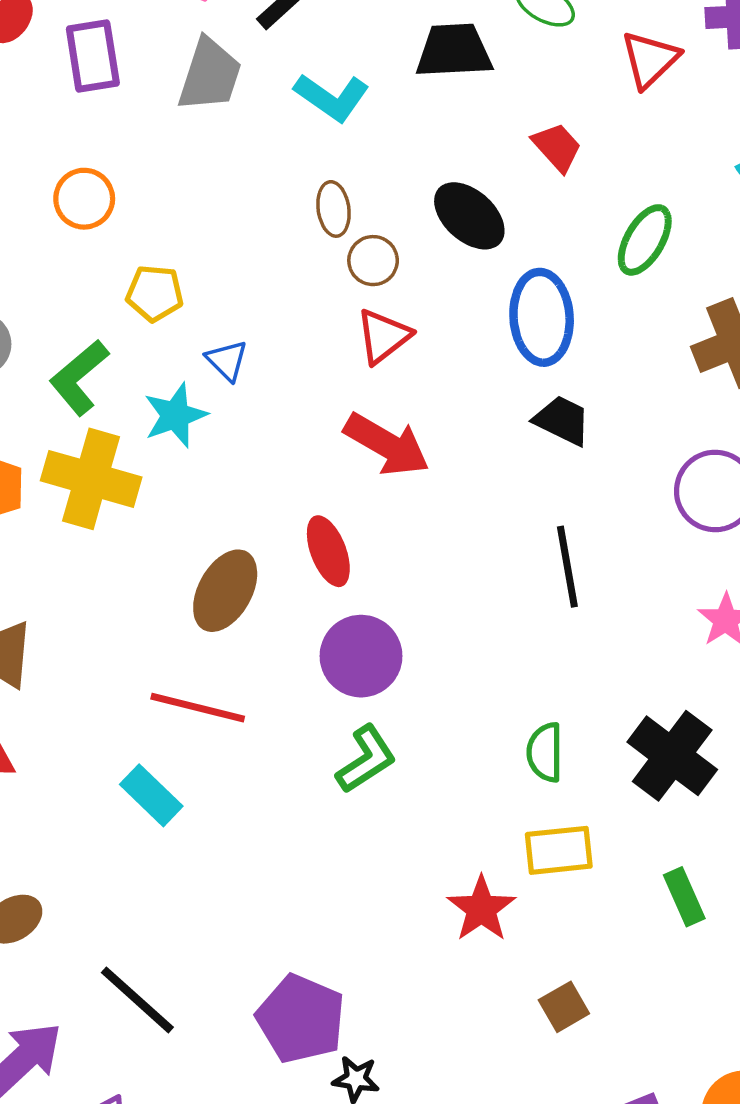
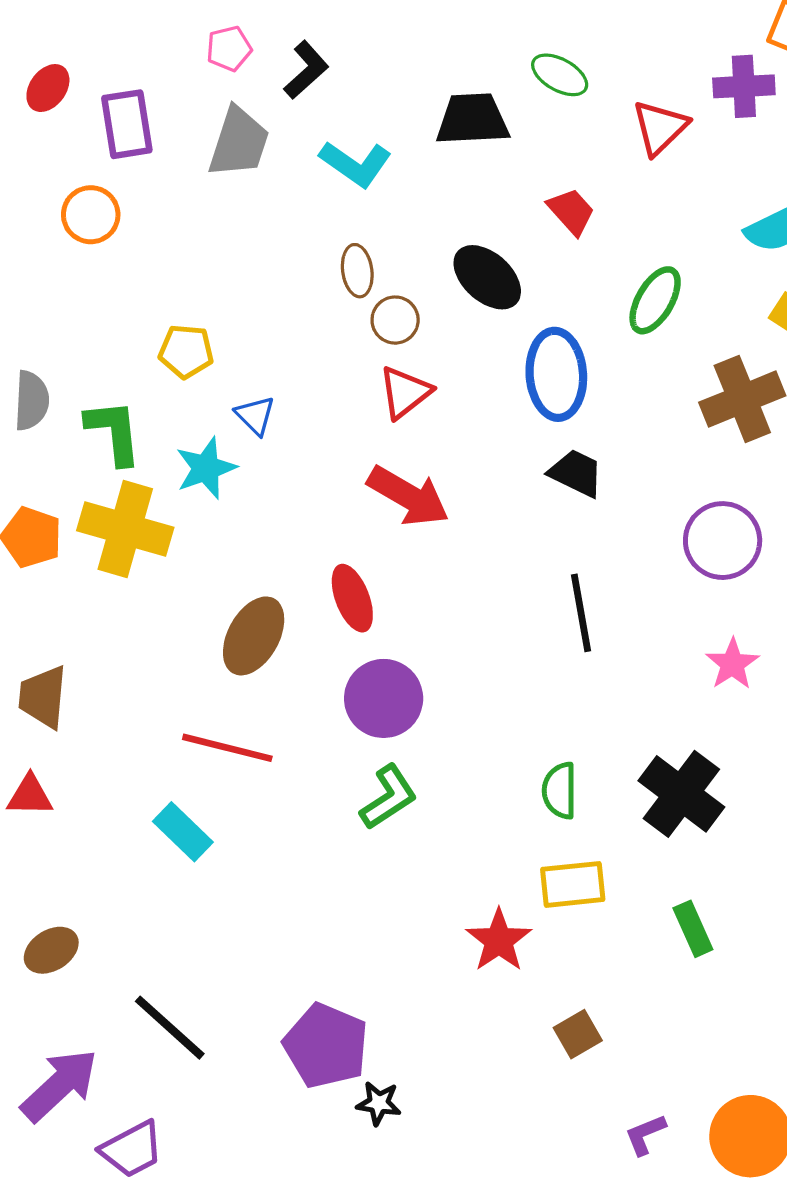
orange circle: (84, 199) -> (91, 215), moved
green L-shape: (79, 377) -> (114, 432), turned 124

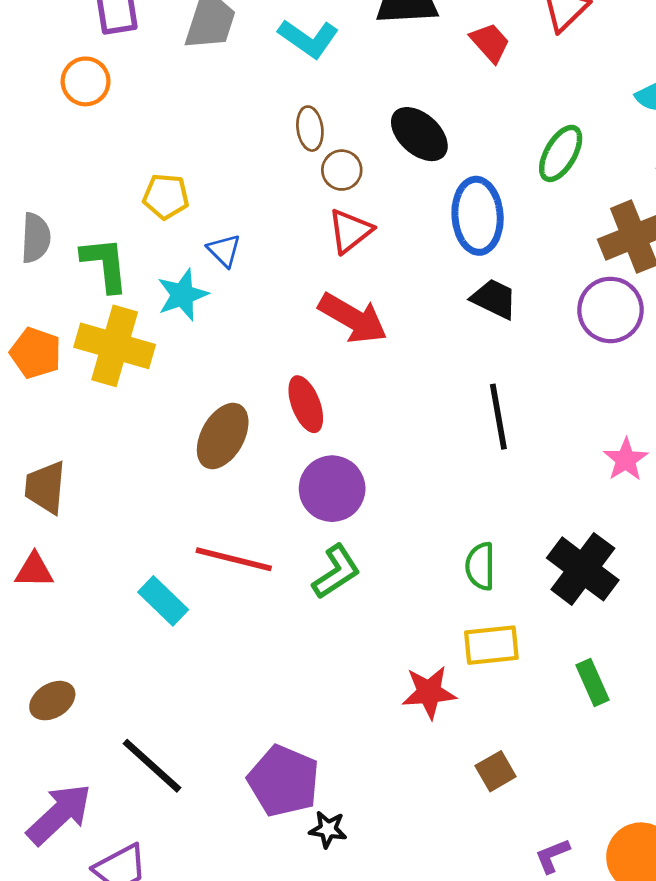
red trapezoid: (571, 211) -> (490, 43), moved
purple circle: (723, 541) -> (610, 310), moved
red line: (227, 748) -> (234, 559), moved
red star: (499, 940) -> (429, 692), turned 30

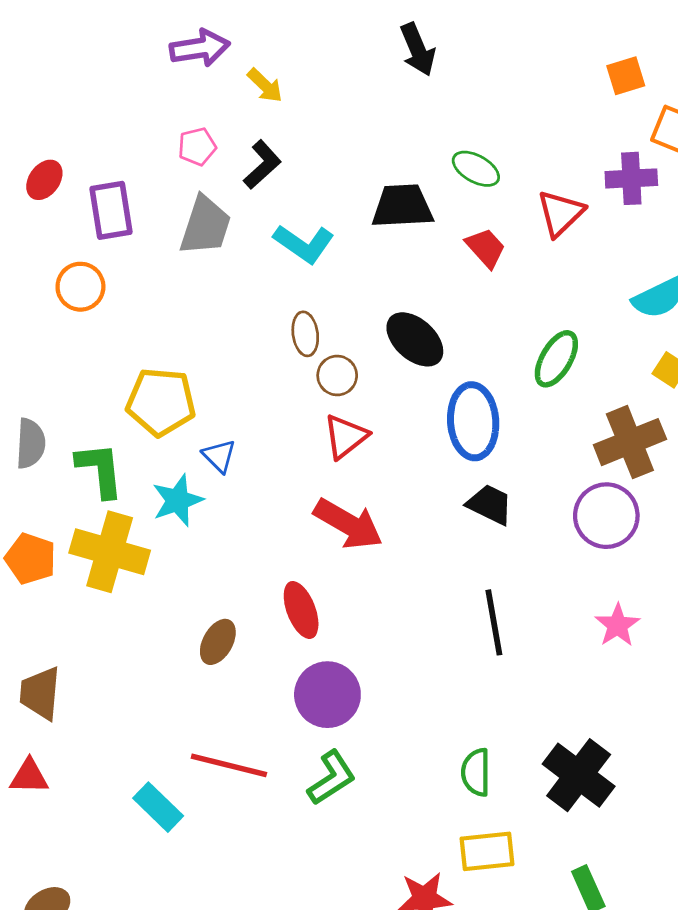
yellow pentagon: (166, 196) -> (161, 402), size x1.5
brown ellipse: (223, 436) -> (218, 642), size x0.7
pink star: (626, 460) -> (617, 625), moved

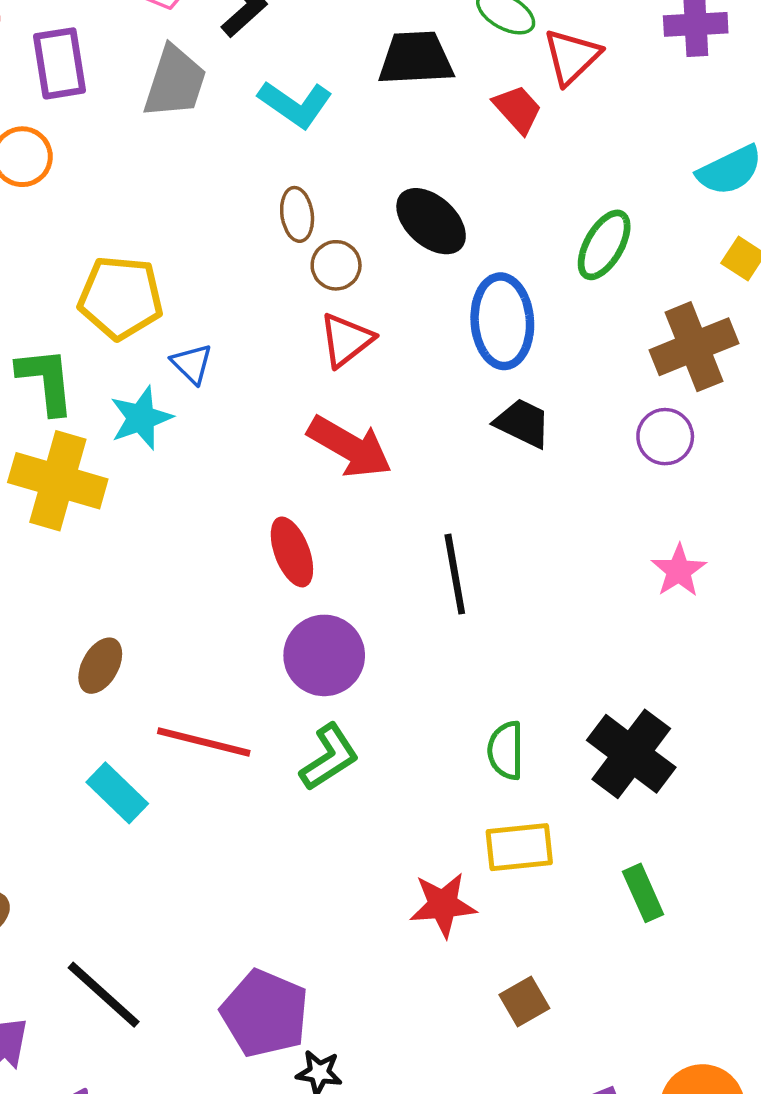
red triangle: (561, 213) -> (572, 57), moved
purple circle: (606, 516) -> (665, 437), size x0.7
black line: (494, 622) -> (455, 574), moved
brown ellipse: (218, 642) -> (100, 666), moved

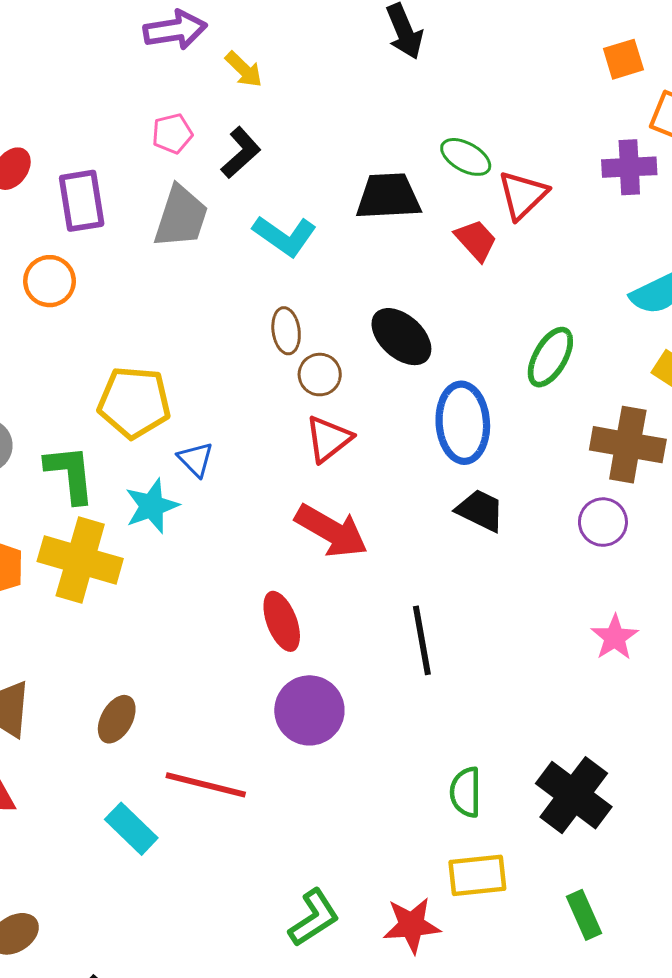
brown cross: (694, 347) -> (628, 445), turned 32
green L-shape: (329, 757) -> (314, 918), moved

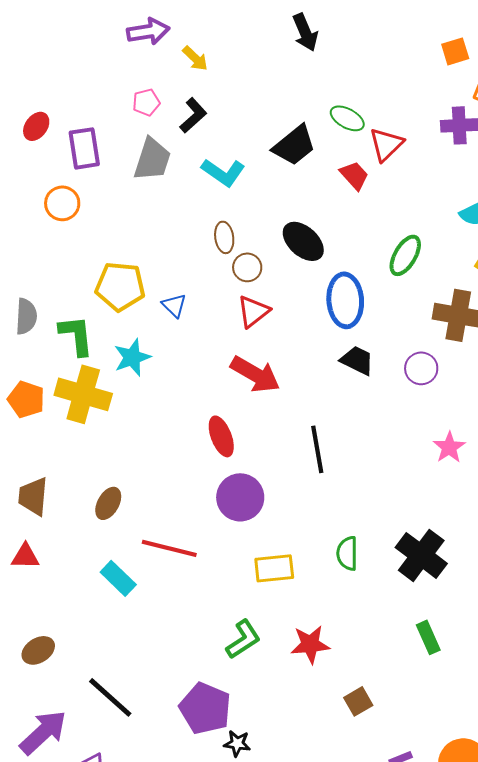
black trapezoid: (388, 196) -> (294, 145), turned 144
blue triangle: (196, 459) -> (174, 305), moved
purple circle: (603, 522) -> (421, 368), moved
yellow rectangle: (477, 875) -> (274, 568), moved

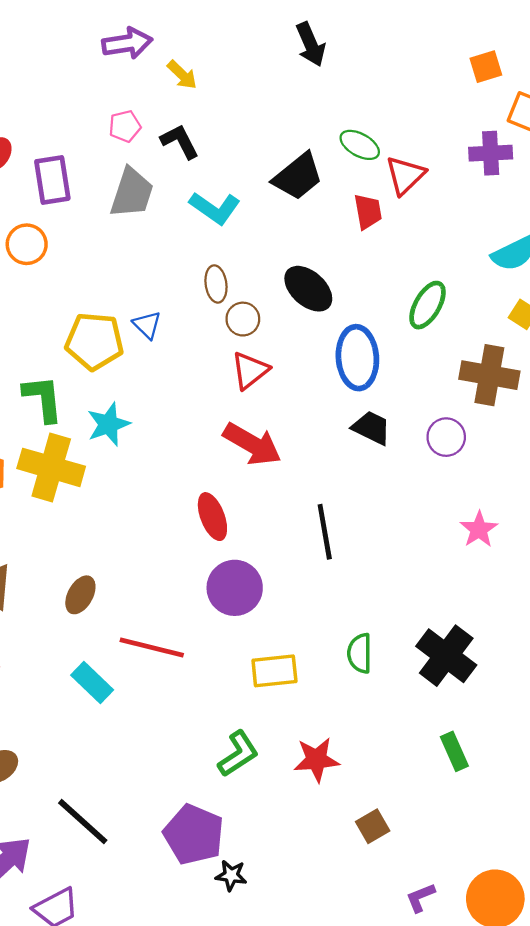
black L-shape: (193, 115) -> (180, 141), turned -75
red trapezoid: (354, 175) -> (368, 212), turned 32
blue triangle: (174, 305) -> (147, 325), moved

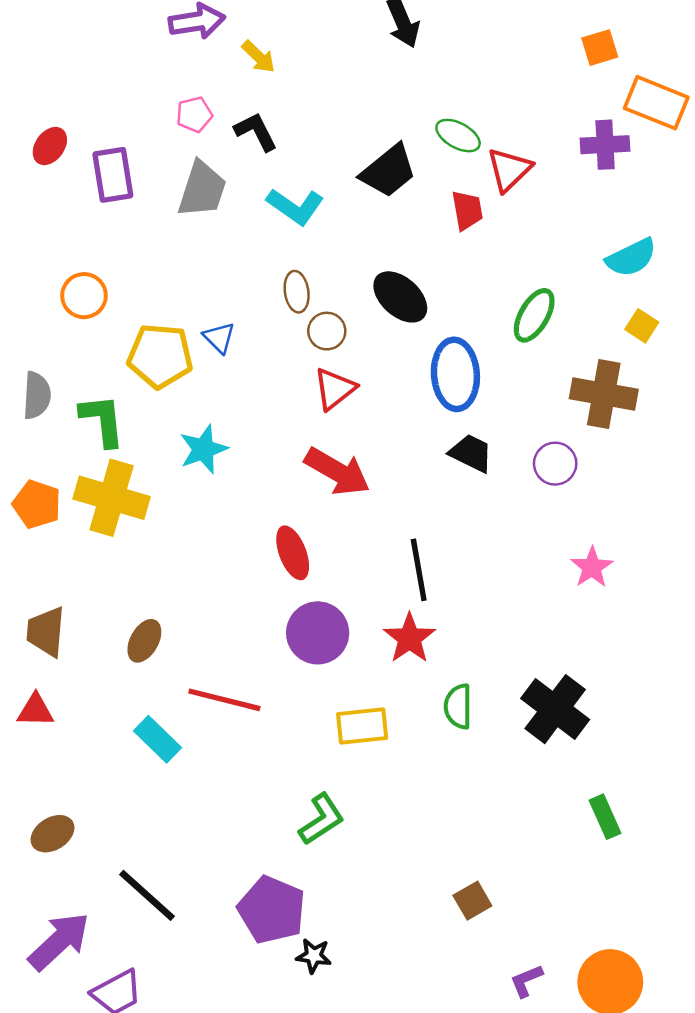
orange circle: (27, 244) -> (84, 296), moved
cyan star: (108, 424) -> (203, 449), moved
green rectangle: (454, 751) -> (605, 817), moved
red star: (316, 760) -> (409, 638), moved, turned -30

